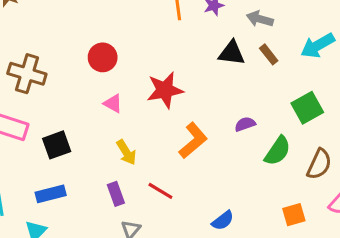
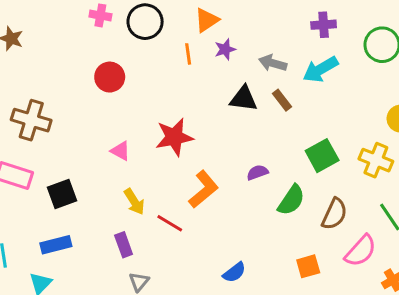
cyan arrow: (318, 46) -> (320, 69), moved
red circle: (103, 57) -> (110, 77), moved
red line: (160, 191) -> (170, 223), moved

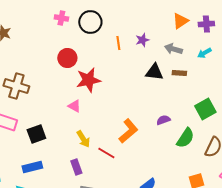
orange triangle: (207, 20) -> (180, 21), moved
cyan arrow: (320, 69) -> (204, 53), size x0.6
brown rectangle: (282, 100) -> (179, 73), turned -48
red star: (174, 137) -> (88, 80), moved

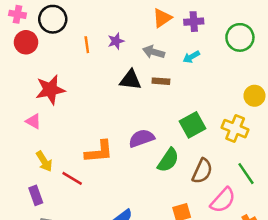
red circle: (67, 58) -> (26, 42), moved
purple semicircle: (163, 120) -> (141, 138), size x1.5
orange L-shape: (128, 131) -> (99, 152), turned 35

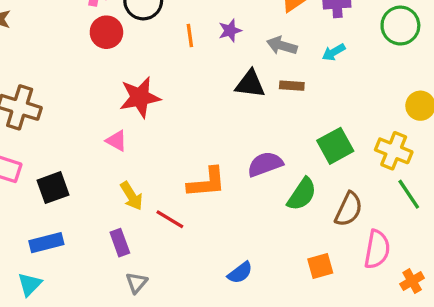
green line: (246, 174) -> (409, 194), moved
pink semicircle: (223, 200) -> (377, 249), turned -32

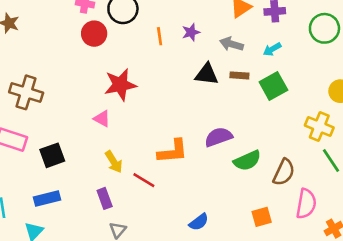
green square: (335, 146) -> (273, 86), moved
green semicircle: (302, 194) -> (247, 161), turned 32

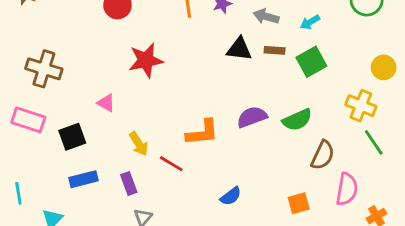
pink triangle: (102, 119) -> (106, 103), moved
green semicircle: (247, 161) -> (297, 120), moved
blue rectangle: (47, 198) -> (84, 179), moved
blue semicircle: (199, 222) -> (231, 196), moved

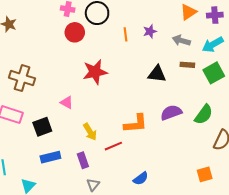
cyan arrow: (310, 22) -> (213, 45), size x1.5
black triangle: (239, 49) -> (157, 74), moved
green semicircle: (297, 120) -> (204, 115), turned -30
red line: (171, 164) -> (113, 146), turned -54
blue semicircle: (231, 196) -> (141, 178), moved

